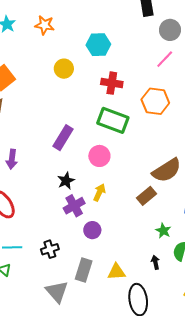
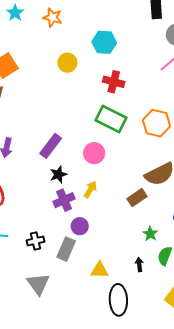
orange hexagon: (155, 101) -> (156, 123), moved
purple rectangle: (63, 138) -> (51, 146), moved
gray rectangle: (84, 270) -> (66, 249), moved

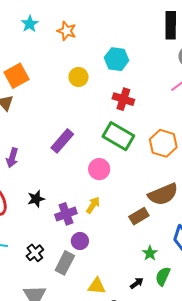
purple rectangle: (51, 146) -> (62, 141), moved
black star: (58, 174) -> (36, 199), moved
black cross: (36, 241) -> (35, 253), turned -30
black arrow: (139, 265) -> (137, 283), turned 56

